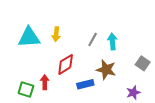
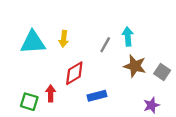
cyan arrow: (112, 41) -> (128, 36), moved
brown star: (106, 70) -> (135, 66), moved

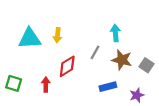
gray line: (105, 45) -> (95, 52), moved
blue rectangle: (97, 96) -> (108, 87), moved
green square: (29, 102) -> (14, 83), moved

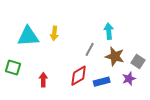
red diamond: (67, 66) -> (79, 76), moved
green square: (14, 83) -> (13, 68), moved
purple star: (137, 95) -> (129, 79), moved

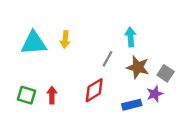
green square: (13, 68) -> (27, 95), moved
blue rectangle: (102, 82) -> (132, 105), moved

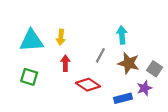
red diamond: (94, 90) -> (88, 85), turned 65
green square: (27, 95) -> (29, 77), moved
red arrow: (52, 95) -> (65, 63), moved

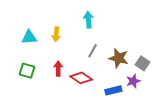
cyan arrow: (122, 35) -> (88, 20), moved
cyan triangle: (31, 41) -> (29, 37), size x0.7
red arrow: (65, 63) -> (58, 69), moved

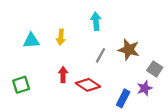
brown star: (119, 58) -> (129, 50), moved
green square: (27, 71) -> (21, 85), moved, turned -35
blue rectangle: (113, 90) -> (123, 98), turned -49

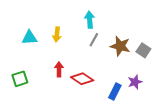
gray line: (100, 55) -> (94, 40), moved
gray square: (155, 69) -> (143, 50), moved

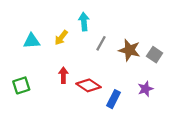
cyan arrow: (90, 20) -> (84, 22), moved
yellow arrow: (57, 34) -> (61, 38), turned 32
blue rectangle: (115, 91) -> (114, 99), moved

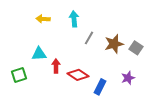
yellow arrow: (61, 38) -> (43, 19), moved, turned 56
cyan triangle: (32, 41) -> (39, 54), moved
brown star: (129, 50) -> (114, 44), turned -30

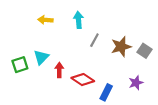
cyan triangle: (39, 54) -> (41, 57), turned -42
green square: (19, 75) -> (20, 65), moved

